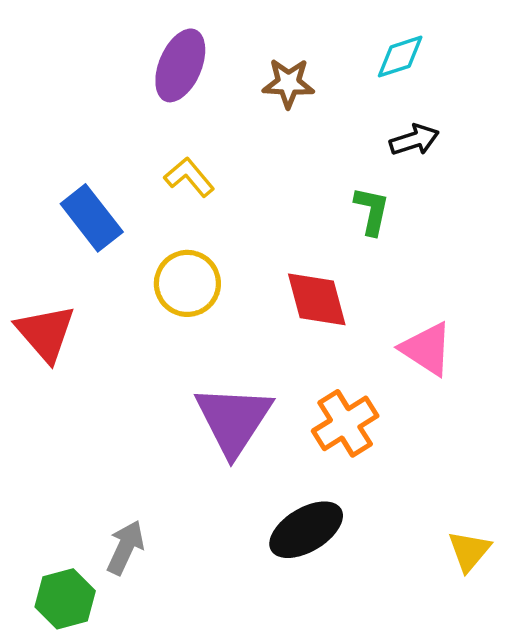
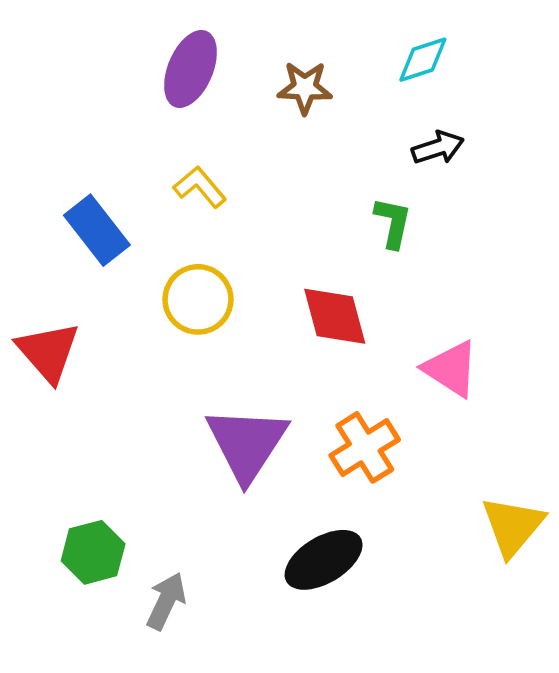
gray arrow: (125, 547) -> (166, 601), moved
yellow triangle: (469, 551) -> (513, 526), moved, size x1.4
green hexagon: (65, 599) -> (93, 552), moved

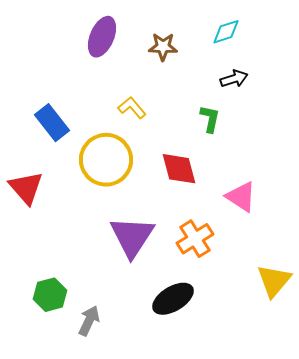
yellow L-shape: (200, 187) -> (132, 108), moved
yellow circle: (198, 299) -> (106, 160), size x1.4

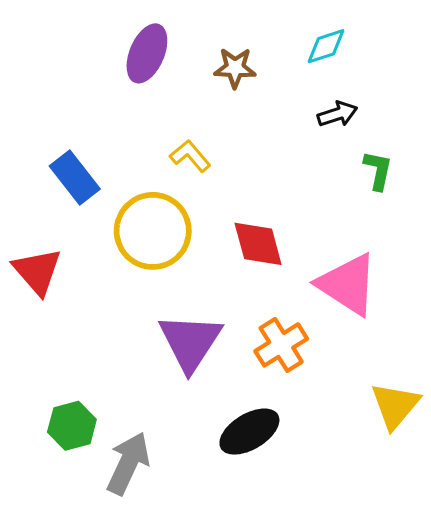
green L-shape: (210, 119) -> (378, 170), moved
pink triangle: (241, 197) -> (348, 284), size x1.4
gray arrow: (89, 321) -> (128, 463), size x1.4

